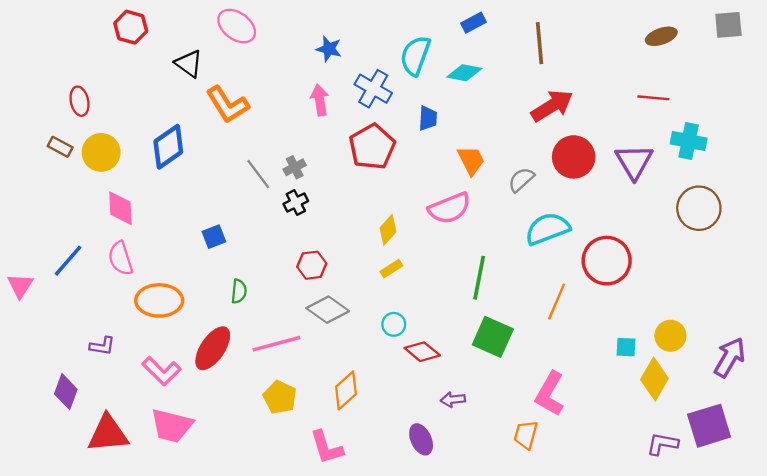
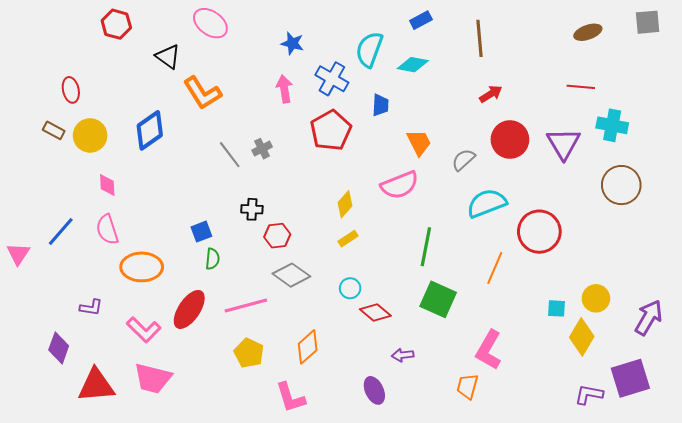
red arrow: (552, 106) -> (491, 94), size x0.6
black cross: (296, 203) -> (252, 209), moved, turned 30
pink diamond: (120, 208) -> (107, 185), size x0.7
blue square: (214, 237) -> (201, 232), moved

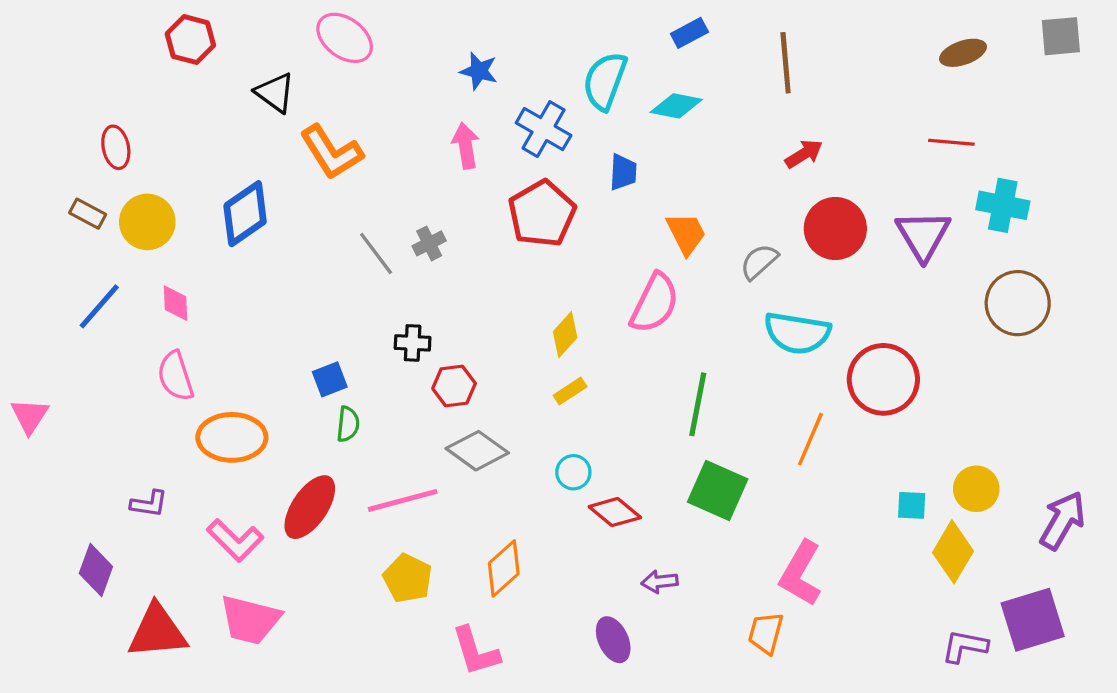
pink semicircle: (400, 185) -> (655, 303), turned -42
cyan semicircle: (487, 203) -> (797, 333), turned -150
blue line: (61, 232) -> (99, 306), moved

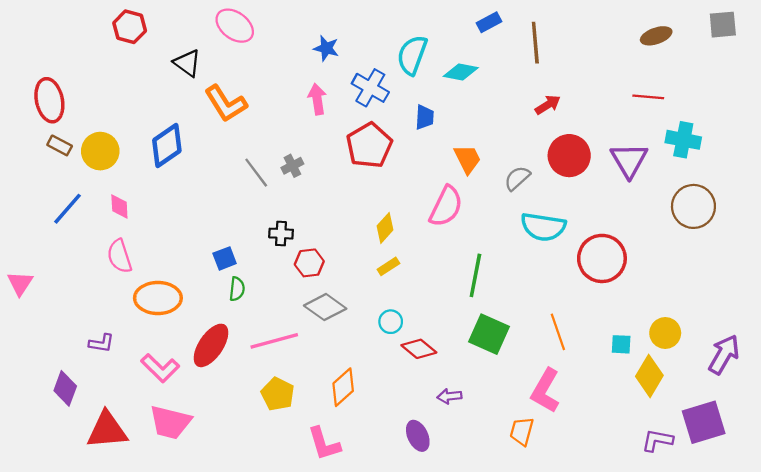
blue rectangle: (689, 33) -> (489, 22), moved
red ellipse: (116, 147) -> (49, 100), moved, size x1.5
orange line: (810, 439) -> (558, 332), moved, turned -42

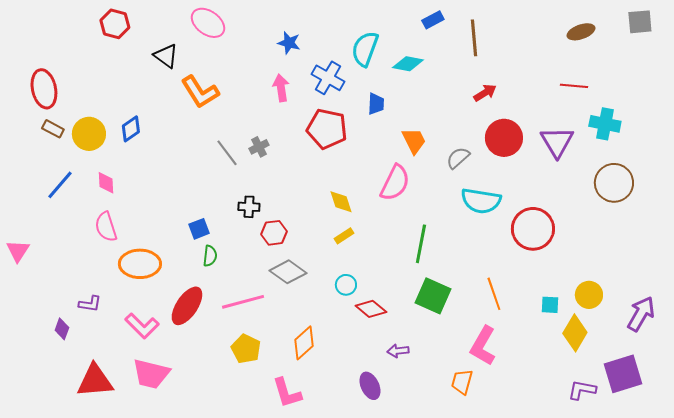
blue diamond: (167, 145) -> (131, 129), moved, size x0.7
red pentagon: (369, 145) -> (327, 129), turned -30
yellow diamond: (385, 228) -> (341, 202), turned -60
purple diamond: (65, 388) -> (62, 329), moved, size x0.7

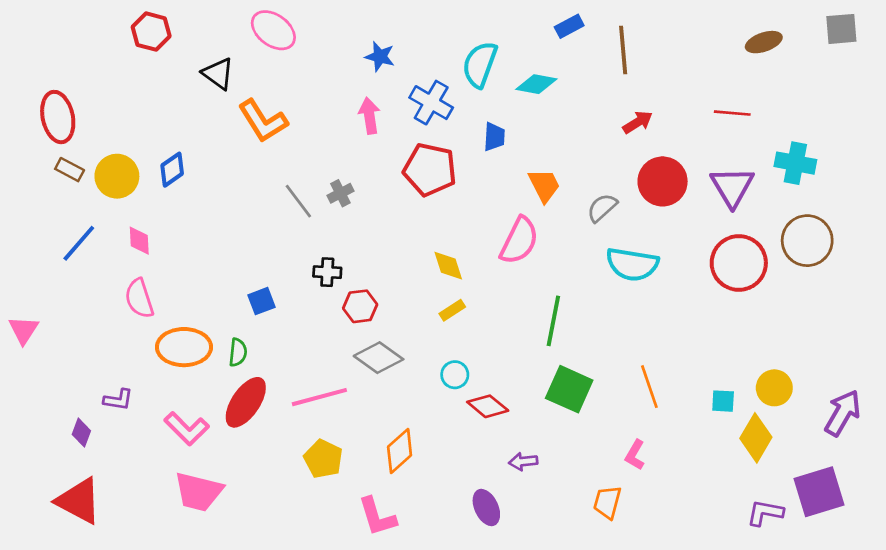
red line: (574, 86) -> (732, 113), moved
red circle: (533, 229) -> (739, 263), moved
green semicircle: (210, 256) -> (238, 352), moved
pink L-shape: (483, 346) -> (635, 455), size x0.6
red triangle: (95, 381) -> (79, 501), moved, turned 33

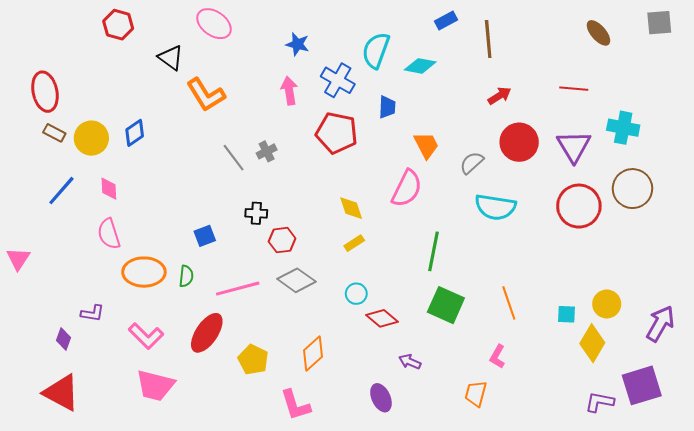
brown ellipse: (764, 42) -> (598, 33), turned 68
pink line: (319, 397) -> (238, 289), moved
red ellipse: (246, 402) -> (207, 333), moved
purple arrow: (523, 461) -> (410, 362), turned 30

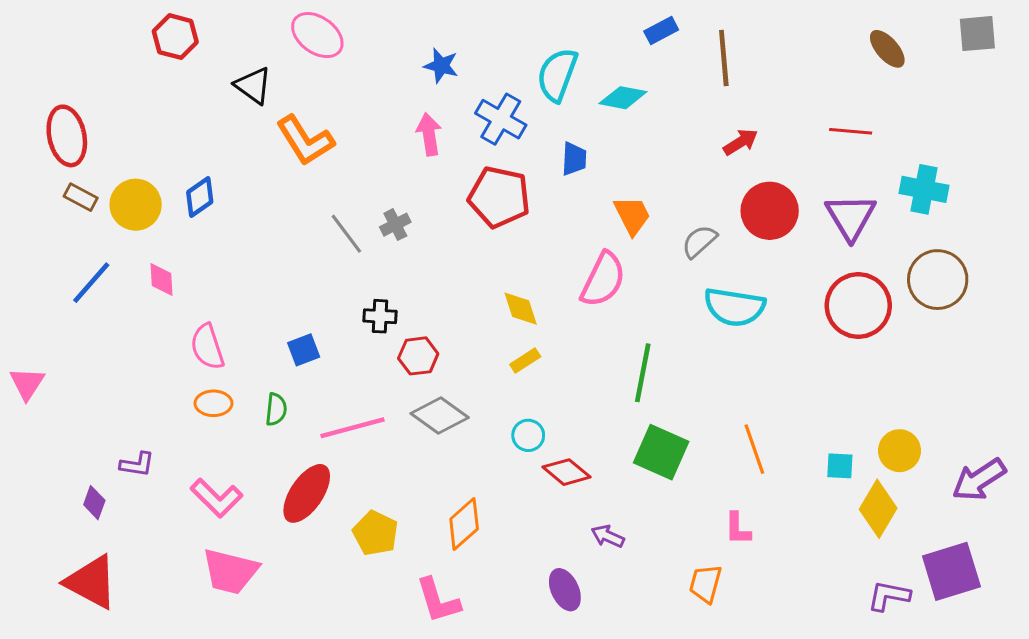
pink semicircle: (109, 234) -> (207, 347), moved
orange ellipse: (144, 272) -> (213, 403), size x0.6
purple arrow: (660, 324) -> (979, 480), turned -153
pink L-shape: (497, 357) -> (738, 529), turned -30

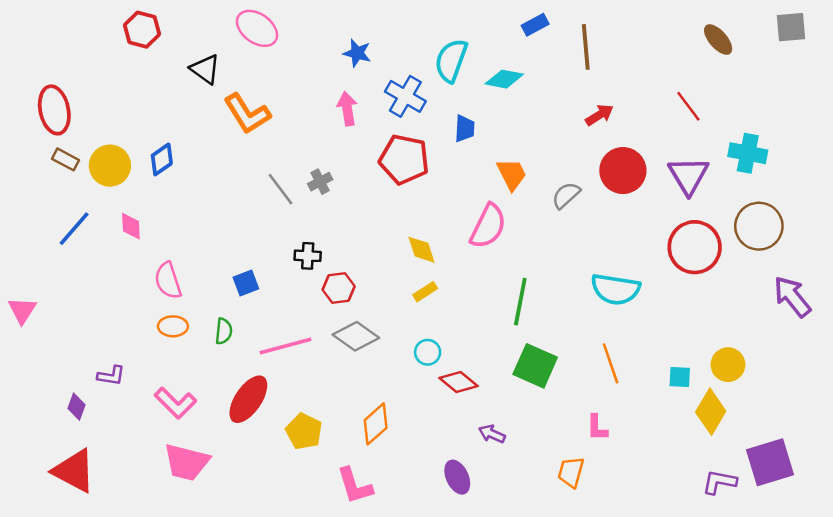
red line: (851, 131) -> (688, 106), turned 48
cyan semicircle: (734, 307) -> (615, 289), moved
purple arrow: (979, 480) -> (792, 297), moved, turned 84

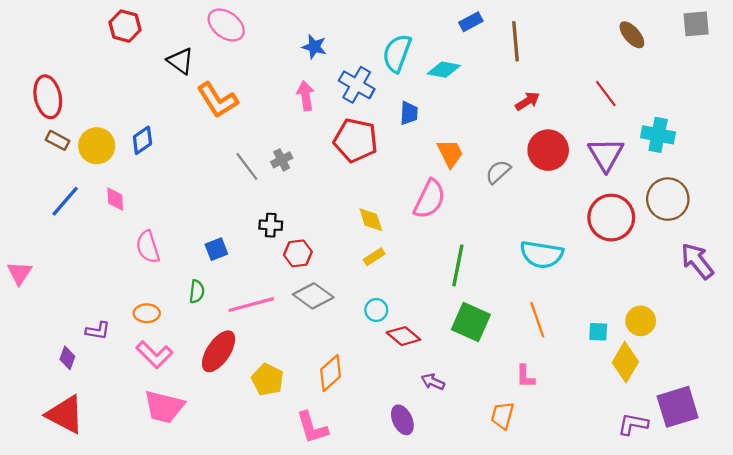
orange ellipse: (173, 326) -> (147, 313), moved

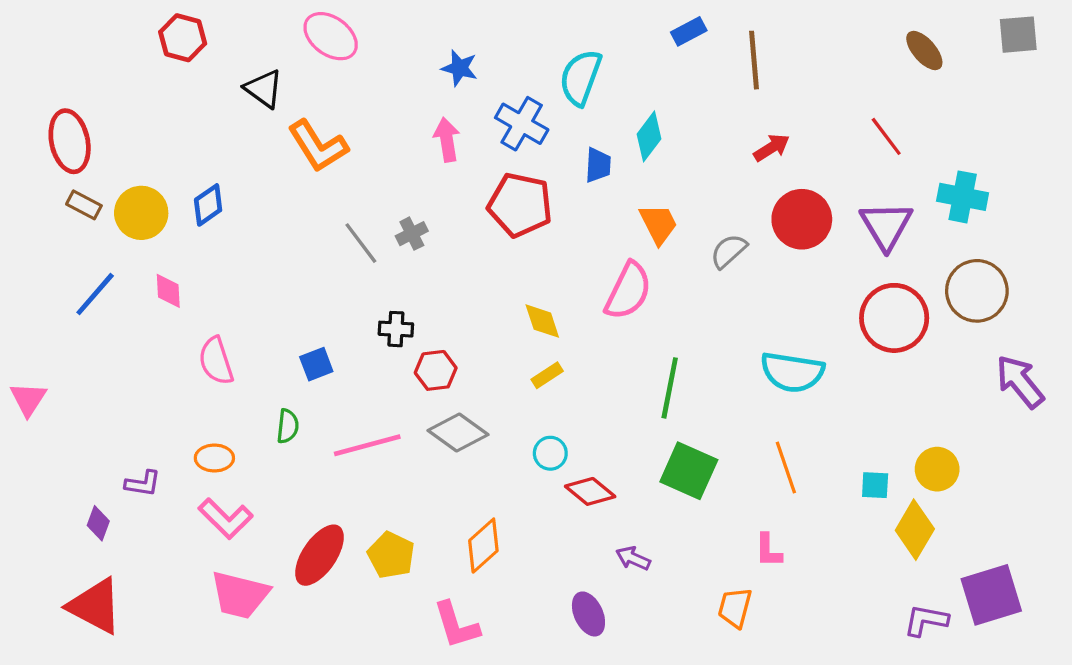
cyan diamond: (444, 70) -> (649, 136), moved, turned -64
red ellipse: (219, 351) -> (319, 555), moved

